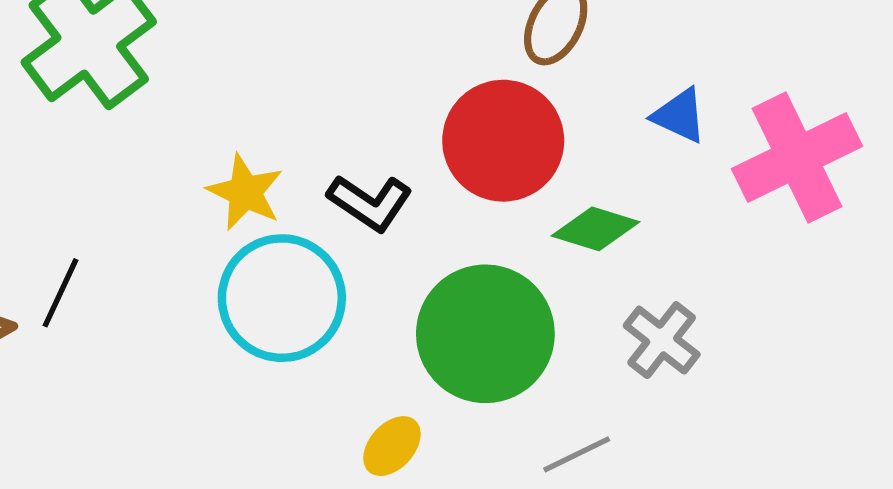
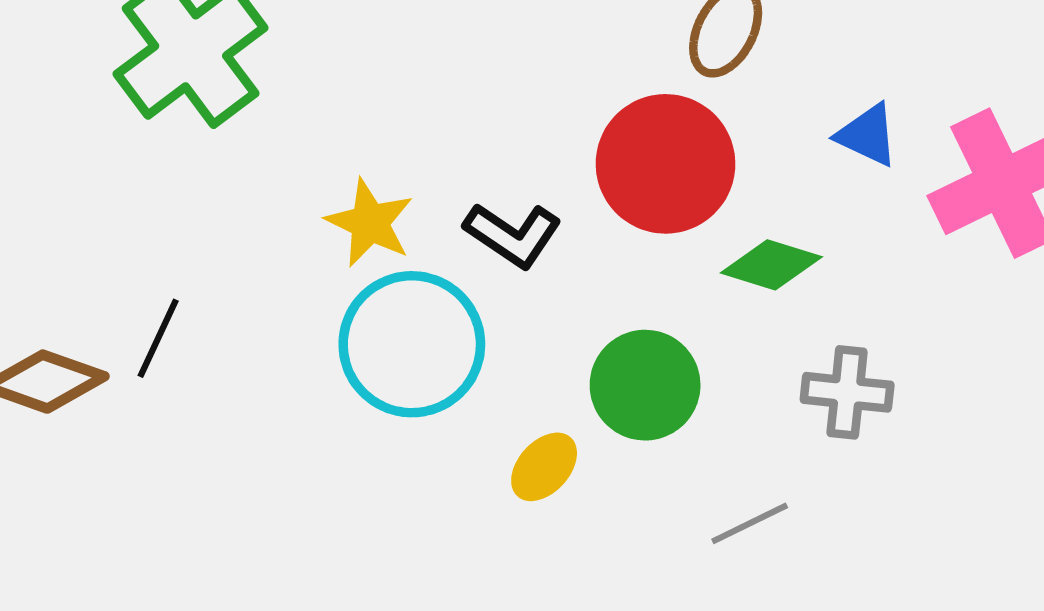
green circle: (485, 334) -> (645, 385), size x0.7
gray cross: (662, 340) -> (847, 392), turned -32
yellow ellipse: (392, 446) -> (544, 467), moved

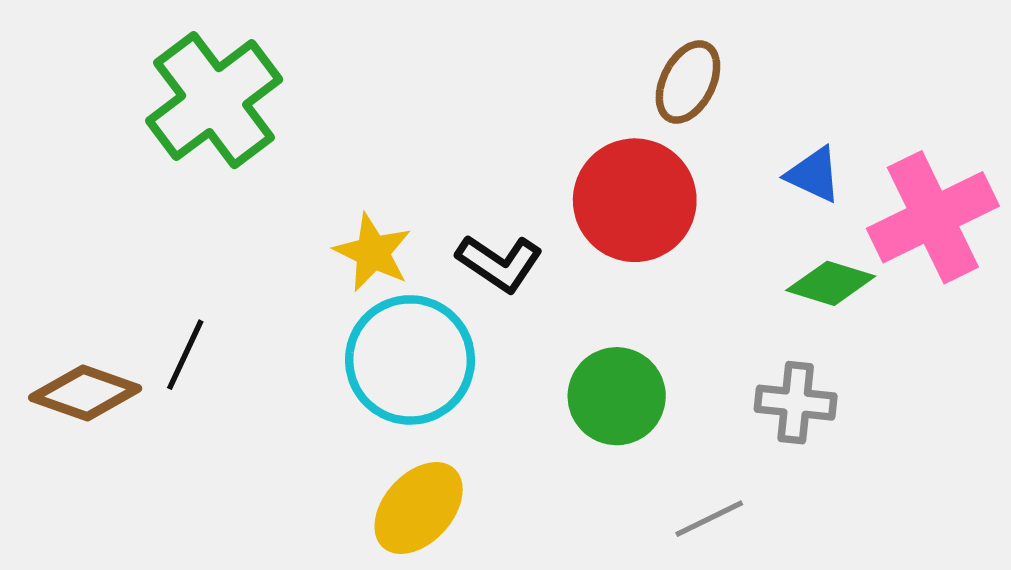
green diamond: (771, 265) -> (831, 283), moved
yellow ellipse: (544, 467) -> (419, 508), moved, size x1.5

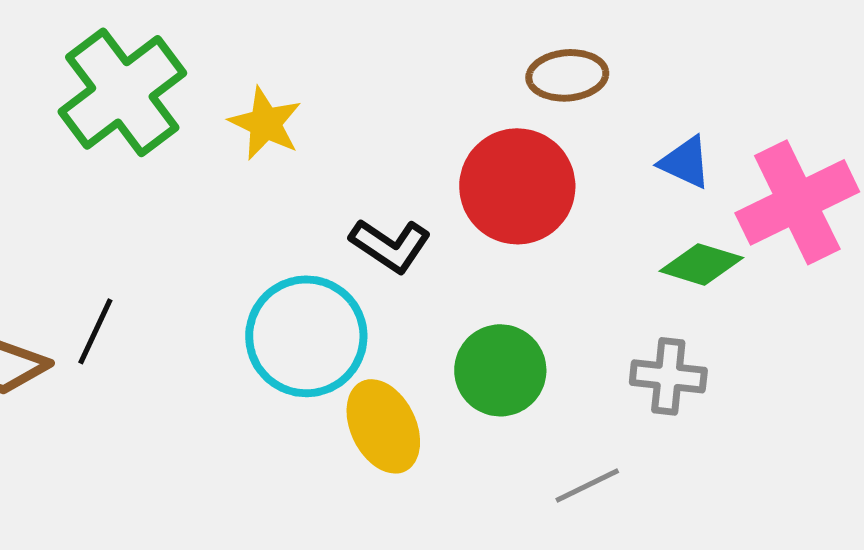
brown ellipse: (688, 82) -> (567, 75), turned 58
yellow star: (373, 252) -> (265, 123), moved
yellow ellipse: (419, 508) -> (383, 426), moved, turned -68

